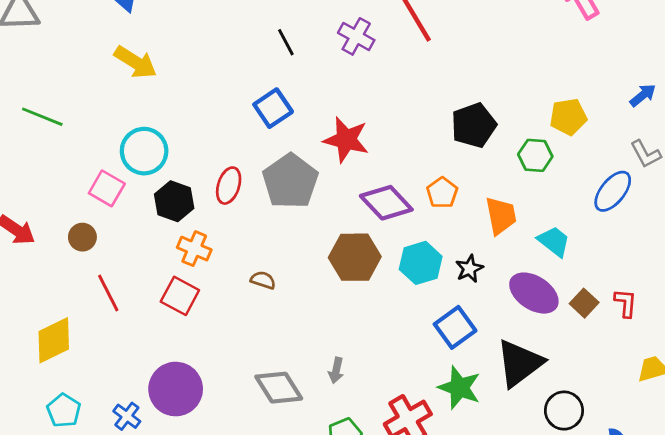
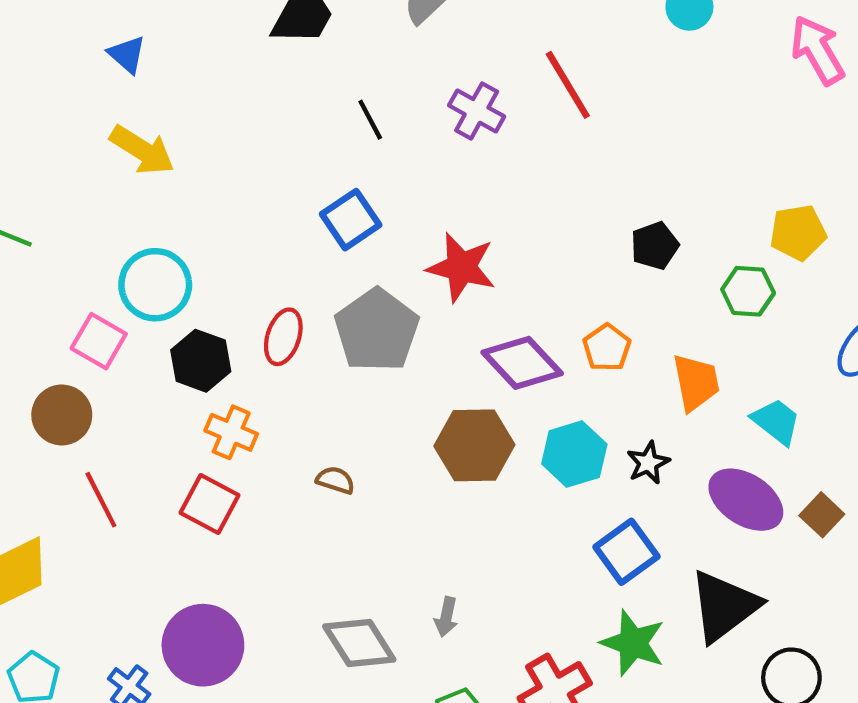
black pentagon: (474, 125) -> (655, 246), size x0.7
brown circle: (82, 237) -> (62, 415), size x1.4

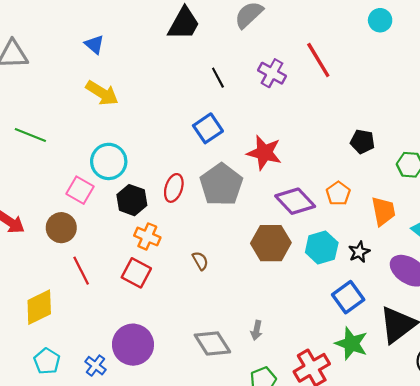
black pentagon: (655, 246) -> (362, 142), turned 30
brown semicircle: (335, 480) -> (200, 261), turned 42

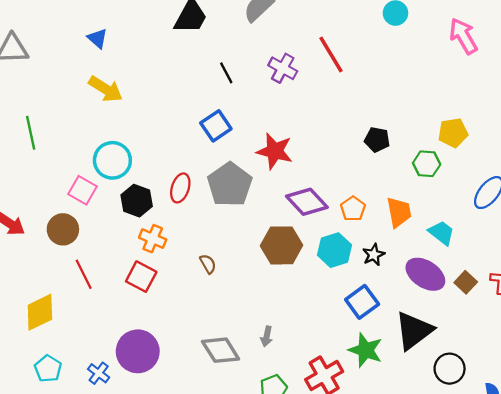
green line: (30, 135) -> (31, 133), turned 56
orange pentagon: (338, 193) -> (353, 209), moved

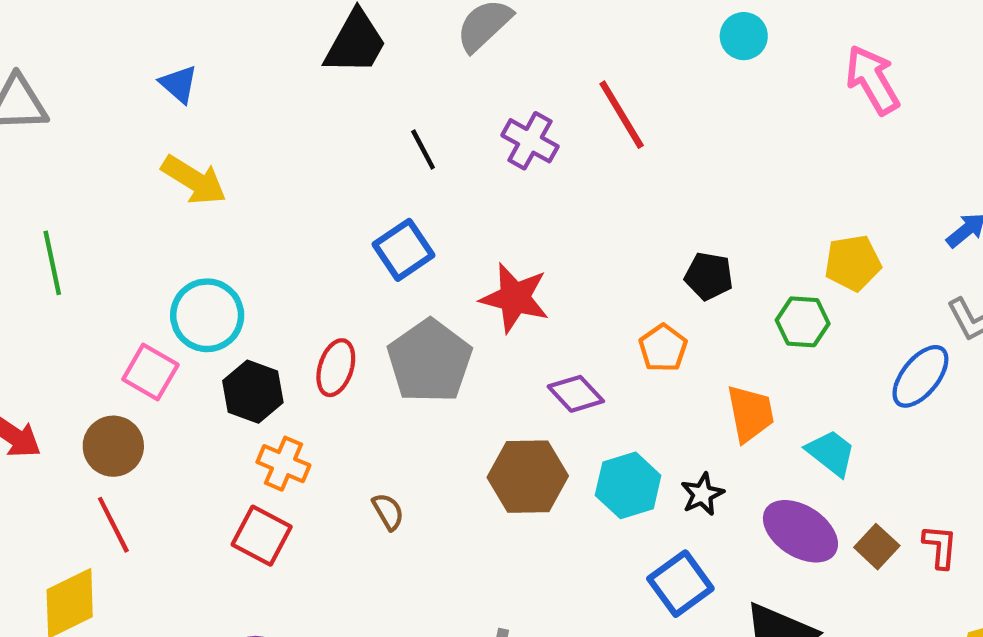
purple diamond: (307, 202) -> (576, 394), size x0.7
orange pentagon: (353, 209) -> (663, 348), moved
red line: (84, 274) -> (113, 525), moved

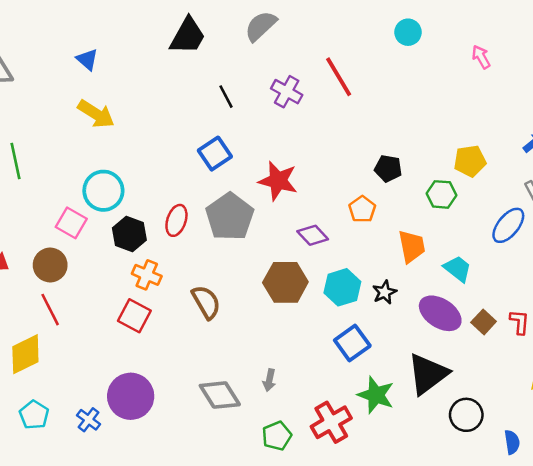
pink arrow: (872, 80) -> (481, 57), size x0.6
brown semicircle: (388, 512) -> (206, 302), size x1.6
blue square: (680, 584) -> (352, 343), moved

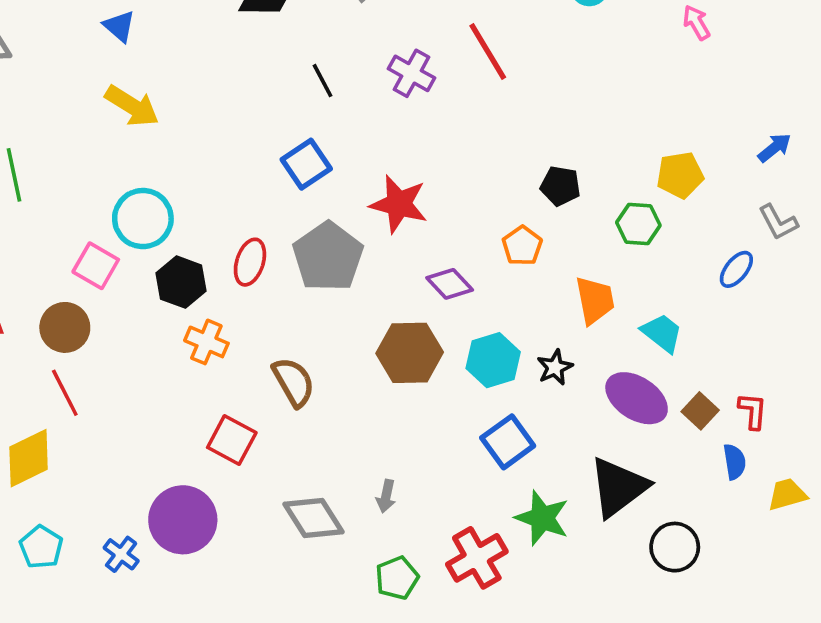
blue ellipse: (508, 225) -> (736, 269), size x0.7
red square: (134, 316) -> (232, 440), moved
blue semicircle: (512, 442) -> (735, 462), moved

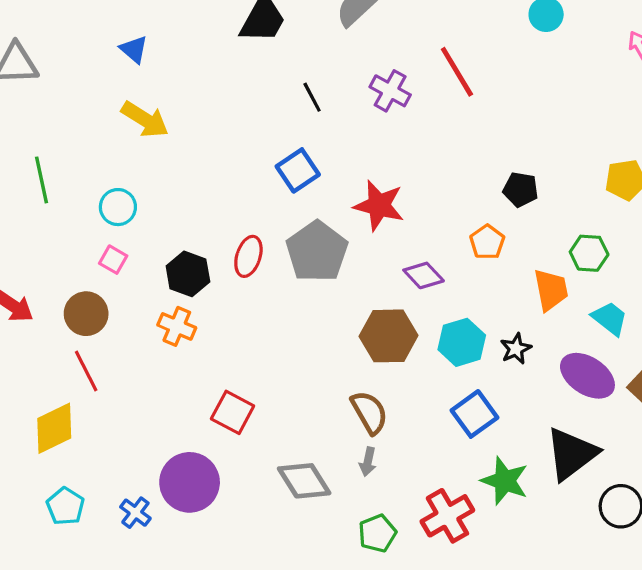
cyan circle: (143, 219) -> (118, 207), moved, size x0.7
green hexagon: (638, 224) -> (589, 253), moved
pink square: (96, 266) -> (113, 260), size x0.7
orange cross: (206, 342) -> (177, 326), moved
brown semicircle: (294, 382) -> (369, 412), moved

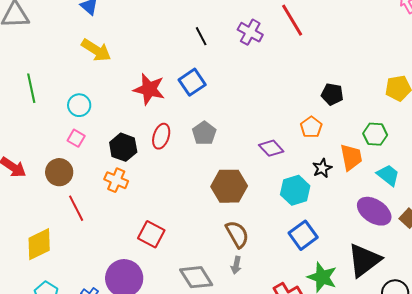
red star: (379, 205) -> (149, 89), moved
gray pentagon: (317, 252) -> (204, 133), size x0.6
brown hexagon: (389, 336) -> (229, 186), moved
black star: (516, 349) -> (322, 168), moved
red line: (86, 371) -> (76, 208), moved

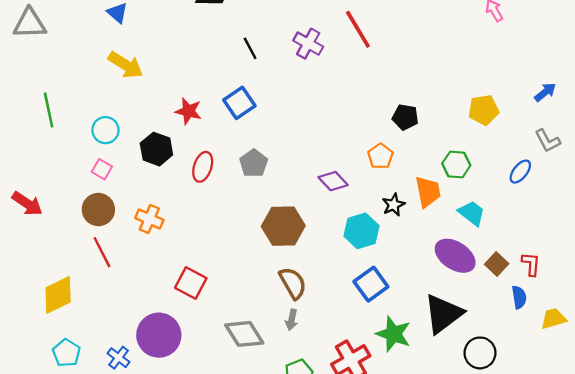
red star: (149, 89) -> (188, 111), size x0.7
black hexagon: (123, 147) -> (156, 149), moved
brown circle: (59, 172) -> (98, 210), moved

